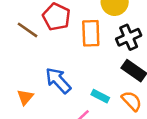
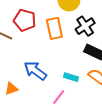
orange triangle: (25, 97) -> (11, 89), turned 40

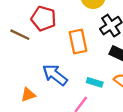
orange rectangle: (54, 28) -> (78, 42), moved

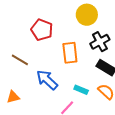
brown line: (20, 35) -> (20, 60), moved
orange triangle: (28, 95) -> (13, 97), moved

